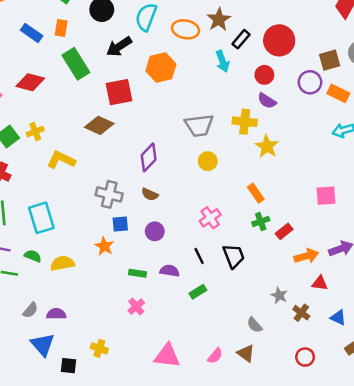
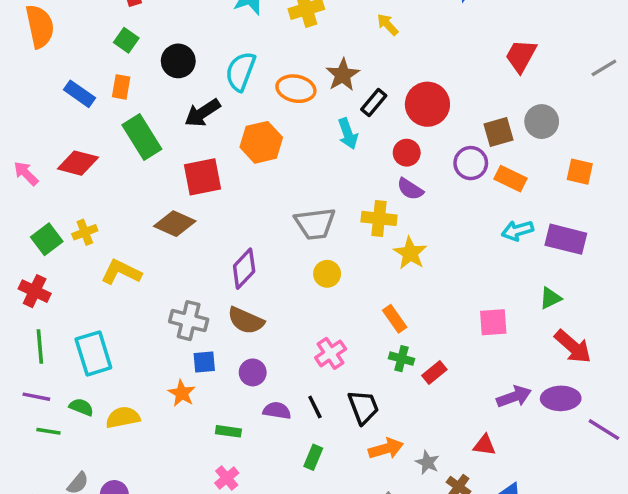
brown semicircle: (150, 194) -> (246, 321), size x1.5
green cross: (261, 221) -> (401, 359), turned 35
orange arrow: (306, 256) -> (386, 449), moved
purple semicircle: (170, 271) -> (277, 411), moved
green rectangle: (198, 292) -> (313, 457), turned -35

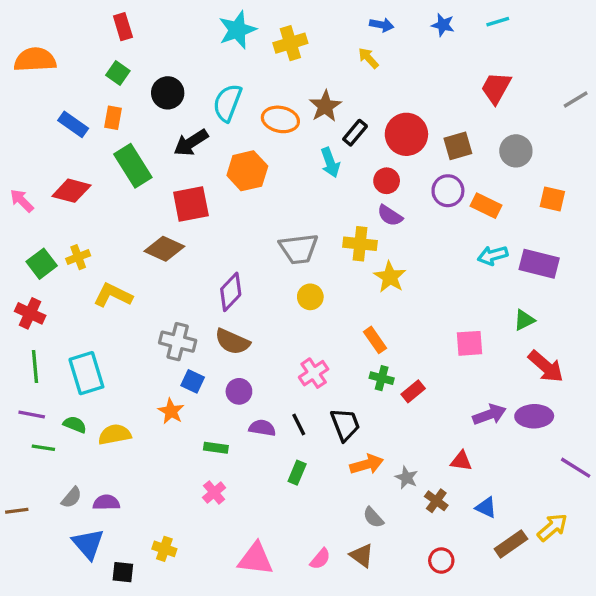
orange semicircle: (40, 26) -> (35, 60), turned -81
brown square: (498, 132) -> (458, 146), moved
blue square: (204, 362) -> (193, 381), turned 30
purple line: (604, 430) -> (576, 468), moved

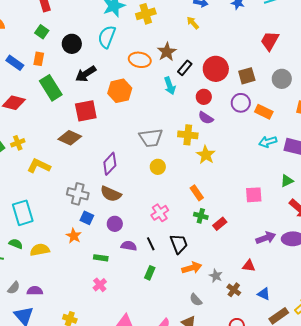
cyan semicircle: (227, 103) -> (107, 37), moved

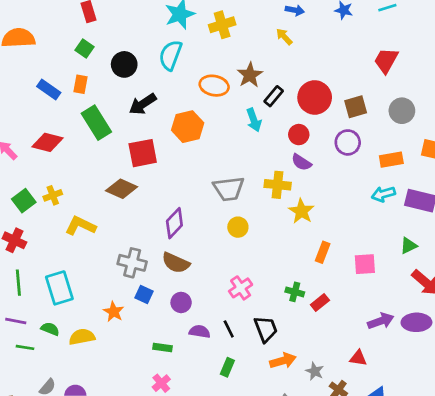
orange rectangle: (264, 112) -> (391, 160), moved, turned -36
orange rectangle: (197, 193) -> (323, 252), moved, turned 56
orange star: (74, 236) -> (114, 312), moved

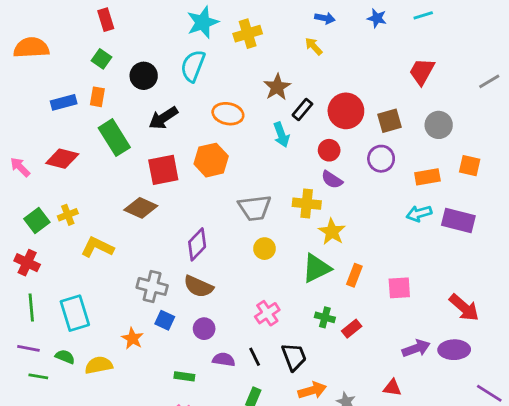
orange ellipse: (214, 86) -> (228, 114), moved
blue rectangle: (49, 90) -> (64, 102), turned -50
orange hexagon: (188, 127) -> (211, 160), moved
green triangle: (409, 246) -> (316, 268), moved, size x1.6

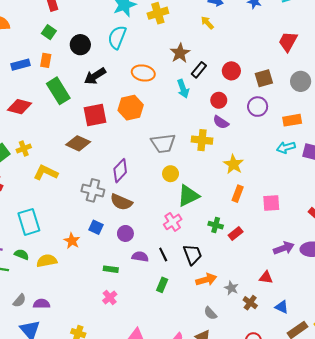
red circle: (346, 111) -> (231, 71), size x0.7
yellow star: (332, 232) -> (233, 164), moved
green triangle: (316, 268) -> (188, 196), moved
gray cross: (152, 286) -> (93, 190), moved

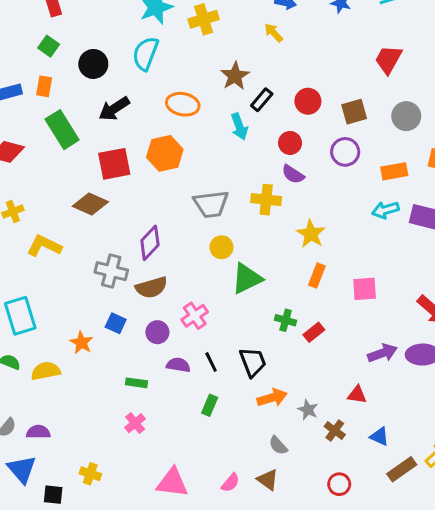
brown semicircle: (121, 202) -> (151, 287), turned -40
pink cross: (173, 222) -> (195, 316), moved

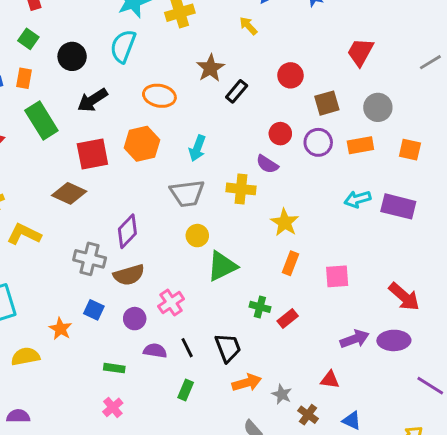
red circle: (308, 101) -> (291, 75), moved
cyan arrow: (239, 127) -> (197, 148), moved, turned 40
red circle: (290, 143) -> (280, 134), moved
orange rectangle: (394, 171) -> (360, 145), moved

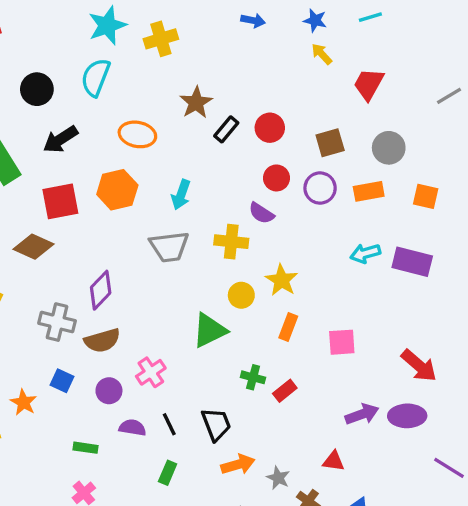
yellow arrow: (248, 26) -> (322, 54), moved
red circle: (291, 75) -> (270, 128), moved
yellow circle: (197, 236) -> (241, 295), moved

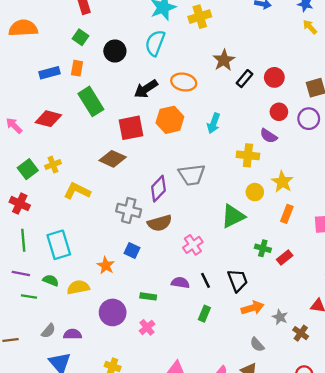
black arrow: (60, 139) -> (146, 89), moved
gray trapezoid: (169, 247) -> (192, 175), moved
purple circle: (109, 391) -> (113, 312), moved, size x1.5

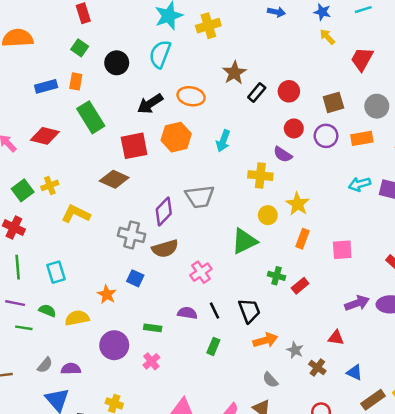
cyan rectangle: (59, 245) -> (56, 272), size x0.7

